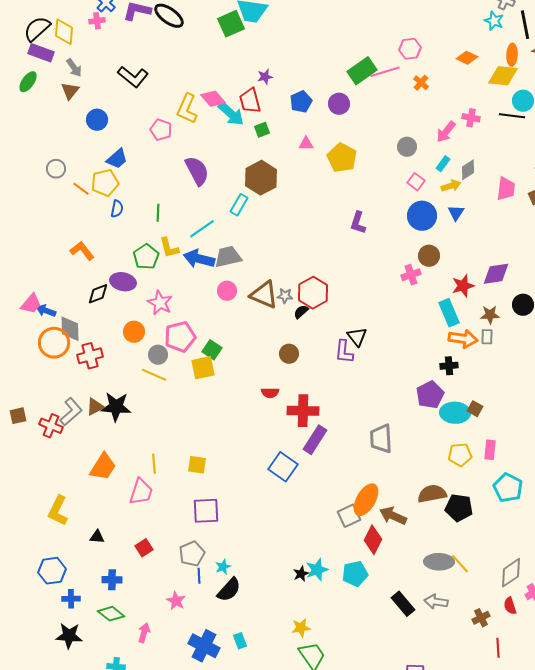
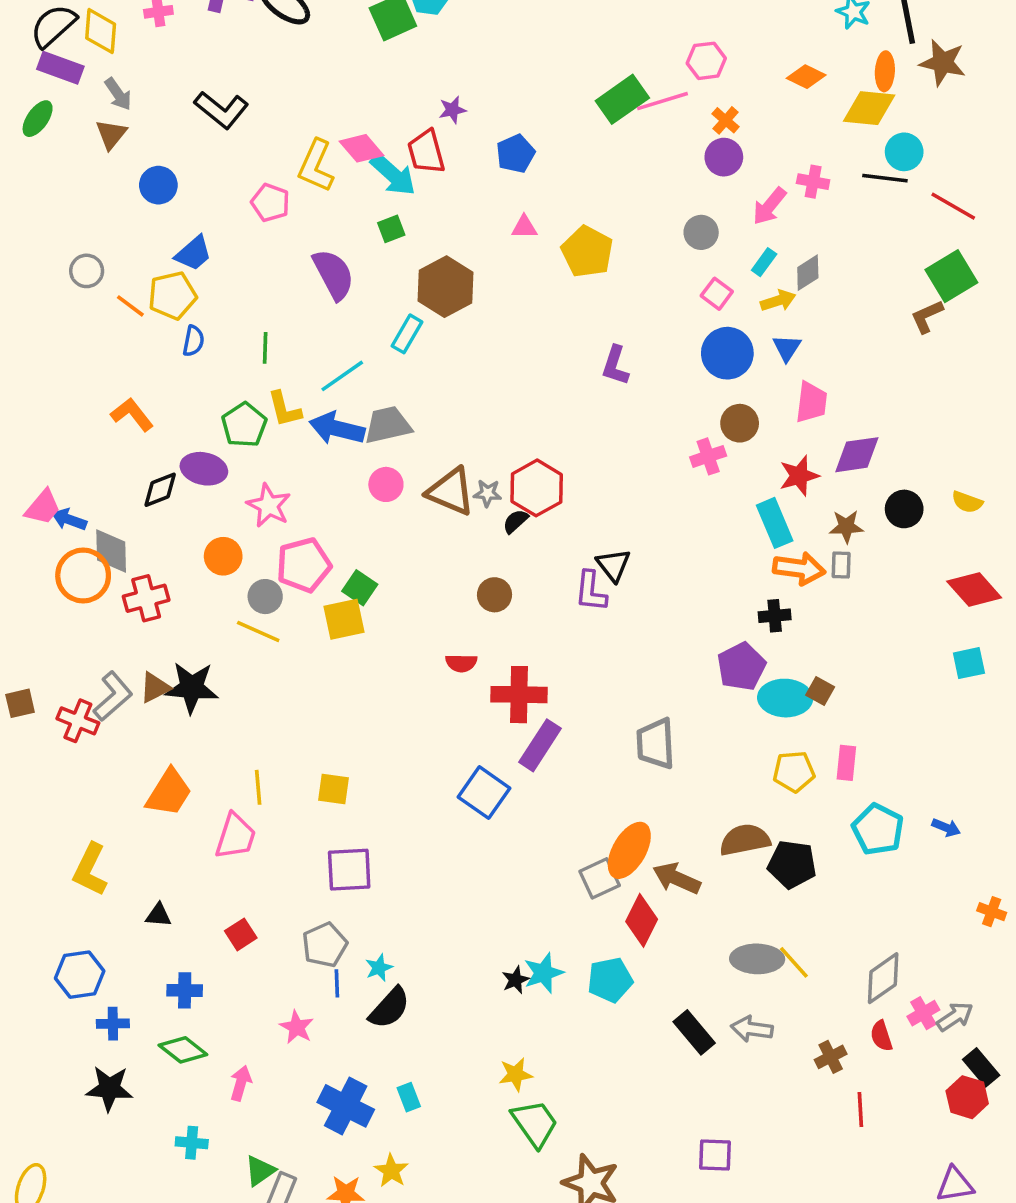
purple circle: (339, 104) -> (724, 157), moved
green square: (262, 130) -> (391, 229), moved
pink trapezoid: (506, 189) -> (811, 402), moved

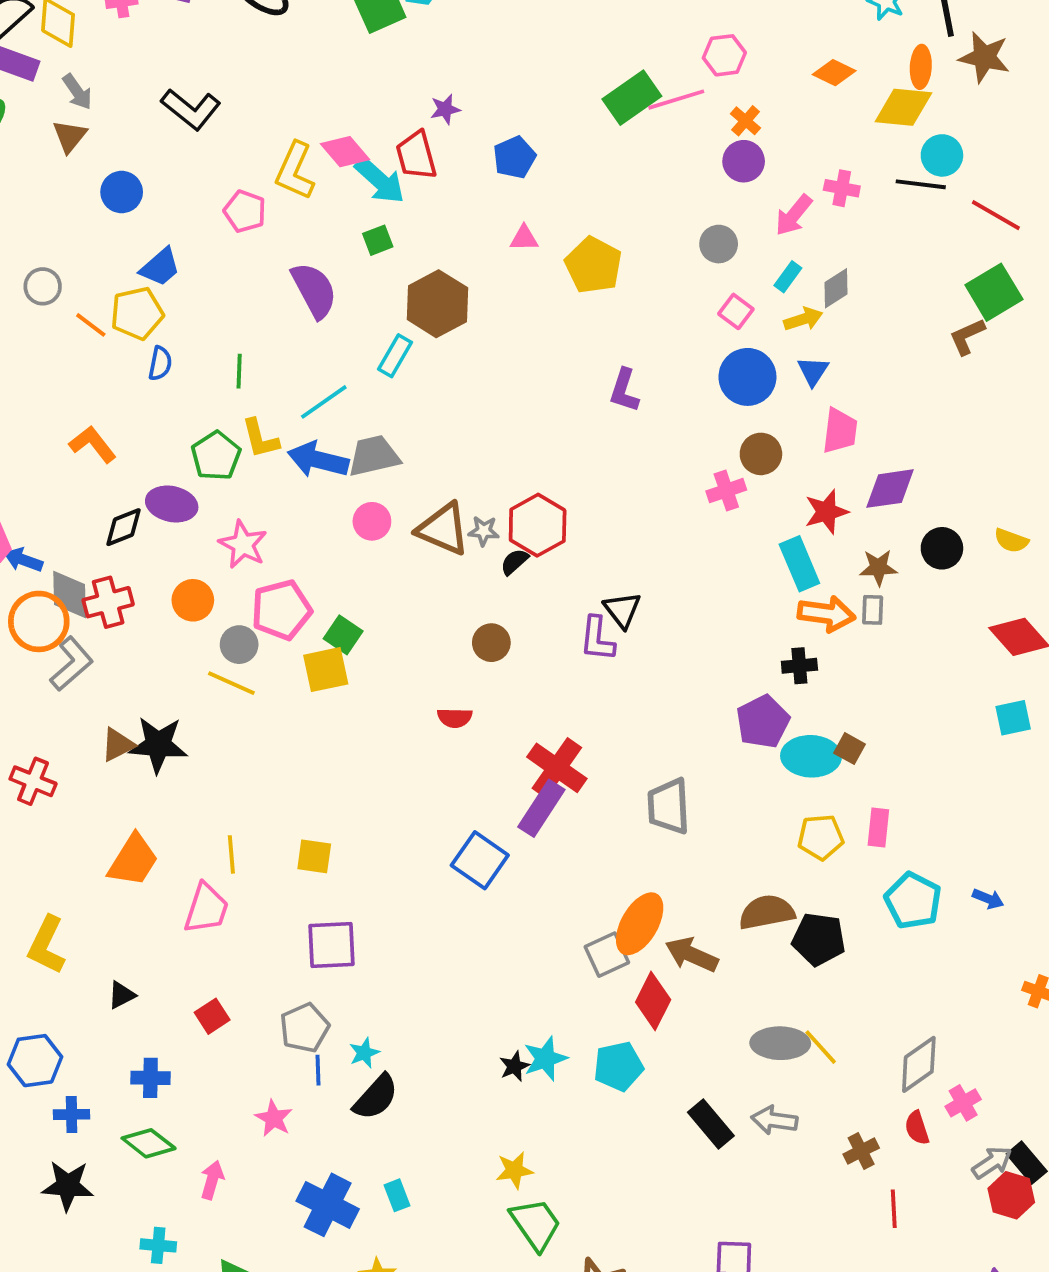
red cross: (146, 598) -> (108, 602), moved
red cross: (519, 695) -> (557, 768), moved, turned 34
gray L-shape: (113, 696) -> (72, 664), moved
black triangle: (158, 915) -> (122, 995), turned -32
gray arrow: (955, 1017) -> (992, 1163), moved

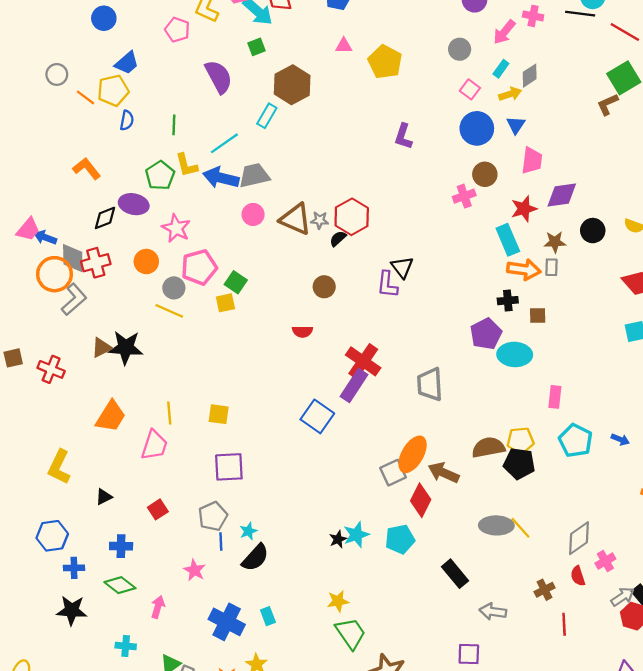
yellow square: (326, 670) -> (225, 303), size x0.7
brown square: (850, 749) -> (538, 315), moved, turned -30
yellow pentagon: (821, 837) -> (520, 441), moved
gray arrow: (774, 1120) -> (493, 612), moved

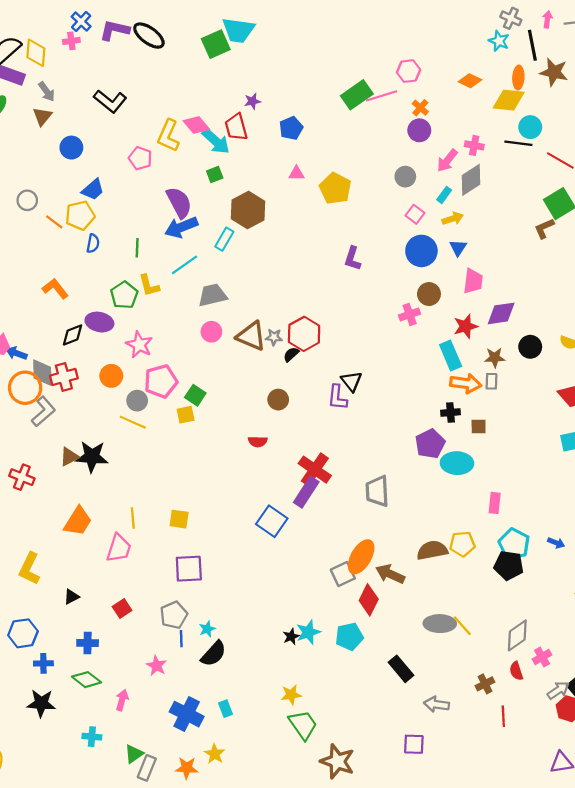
gray diamond: (530, 76) -> (471, 180), moved, size x1.4
blue arrow: (221, 178) -> (181, 227), moved, turned -36
black pentagon: (519, 464) -> (509, 565), moved

